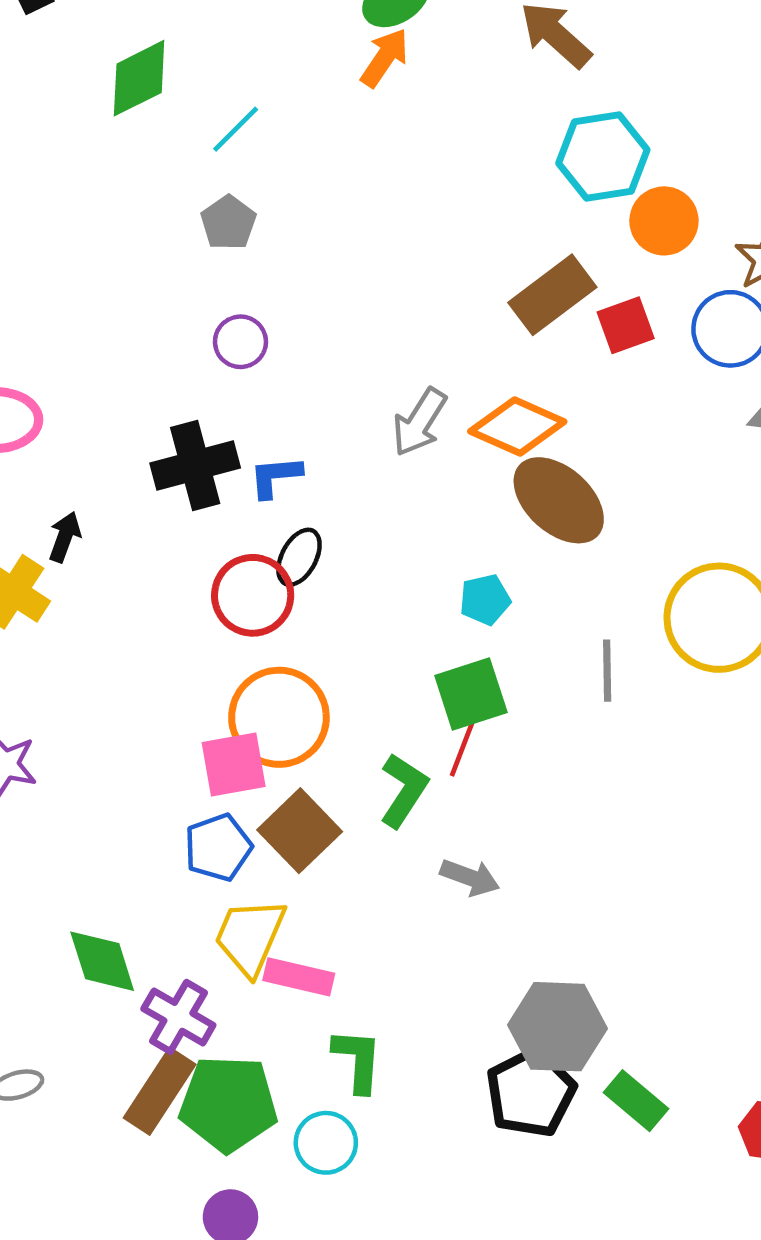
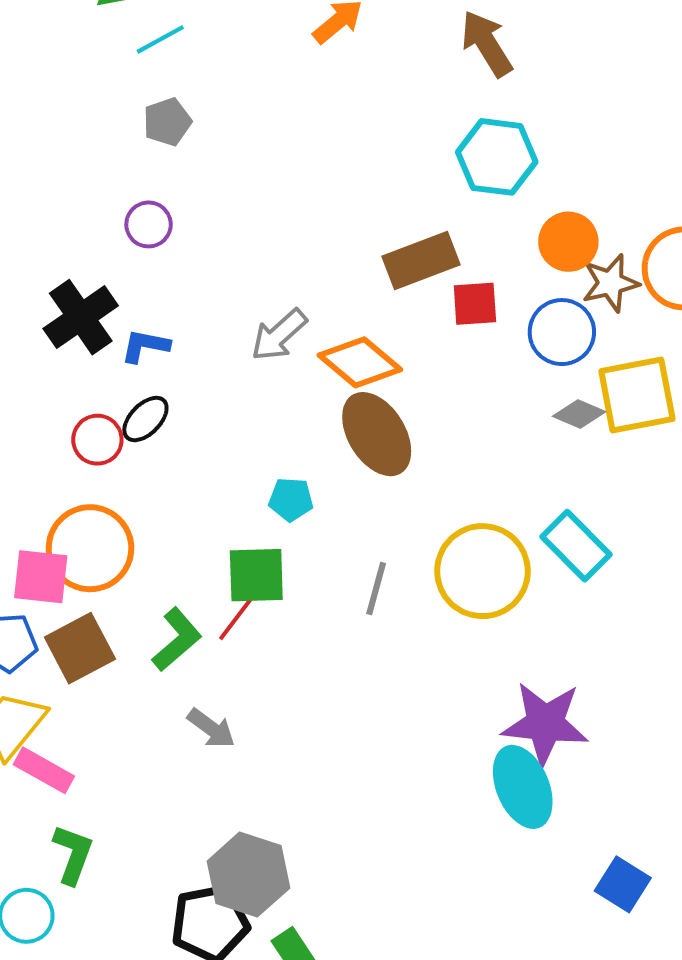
cyan line: (236, 129) -> (160, 39), moved
orange circle: (664, 221) -> (568, 242), moved
black cross: (195, 465) -> (81, 317), turned -36
red circle: (253, 595) -> (97, 440), size x0.7

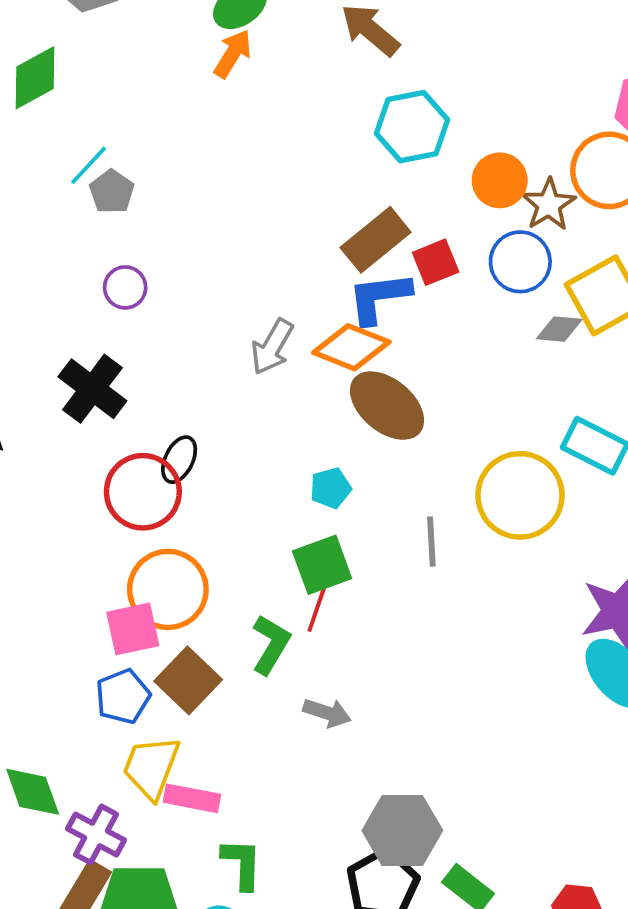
cyan line: (160, 39) -> (89, 165), moved
blue L-shape: (145, 346) -> (379, 298), moved, size x1.5
red circle: (97, 440) -> (143, 492), size x1.6

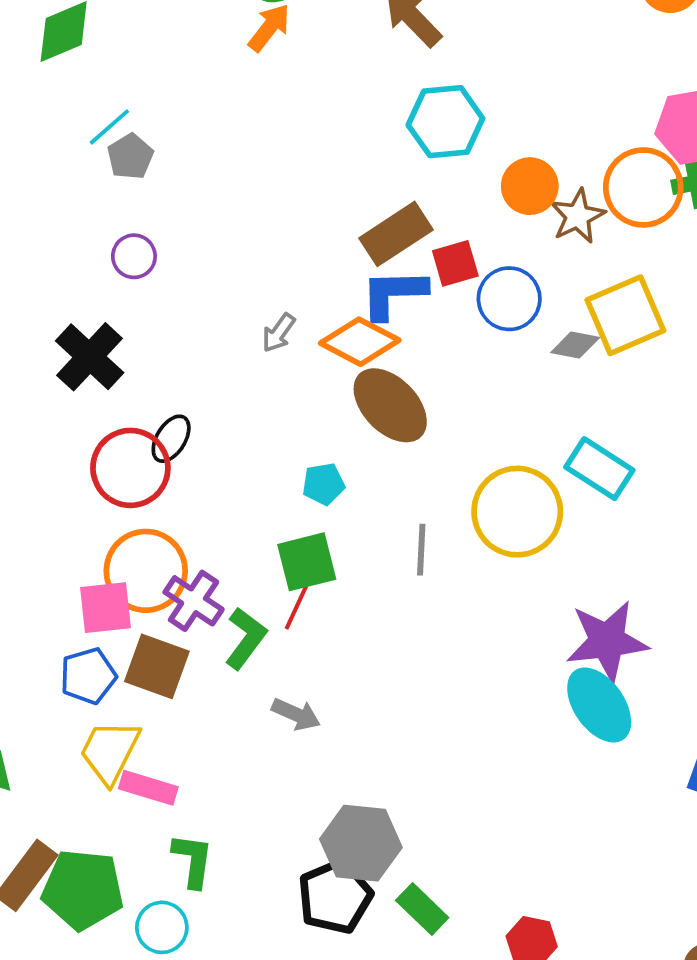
blue circle: (520, 262) -> (509, 299), moved
gray arrow: (272, 347) -> (279, 333), size x0.7
brown square: (188, 680) -> (157, 666), turned -30
purple cross: (96, 834) -> (194, 601), moved

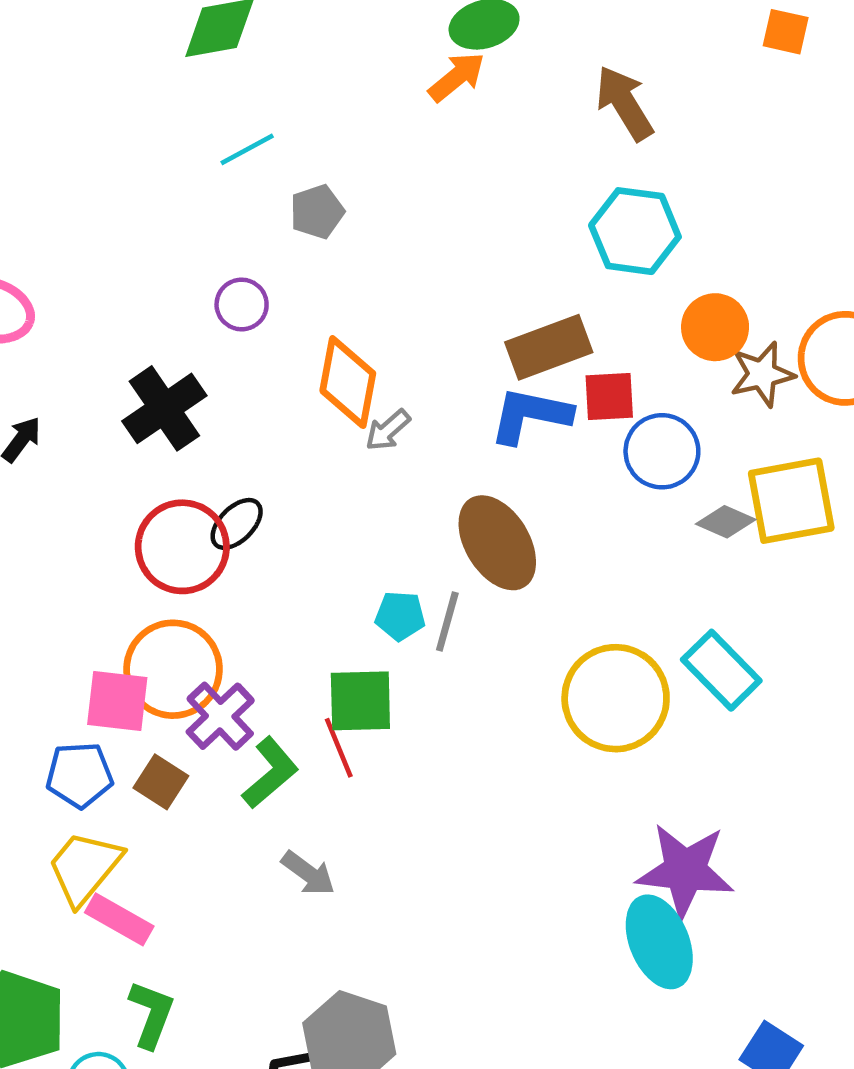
gray pentagon: (130, 157) -> (317, 212), moved
orange diamond: (360, 342) -> (348, 382), moved, turned 60
gray line: (421, 550) -> (447, 621), moved
red line: (298, 605) -> (339, 748), turned -60
brown square: (157, 666) -> (161, 782), size x0.7

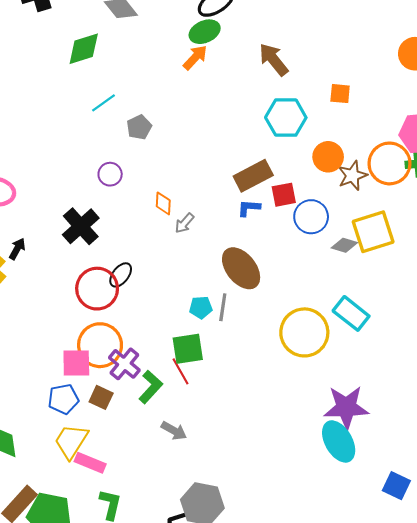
orange square: (786, 32) -> (340, 94), moved
orange diamond: (348, 382) -> (163, 203), size x0.6
blue L-shape: (530, 415) -> (249, 208), size x0.6

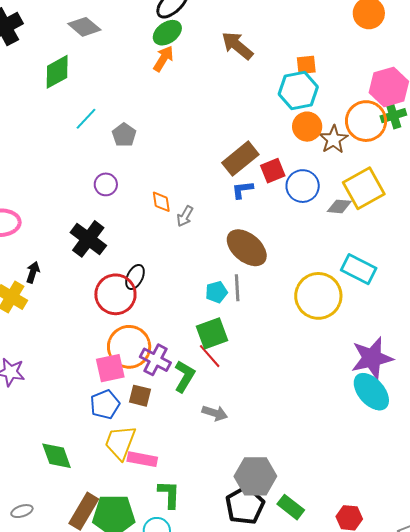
cyan hexagon: (286, 117) -> (298, 90), moved

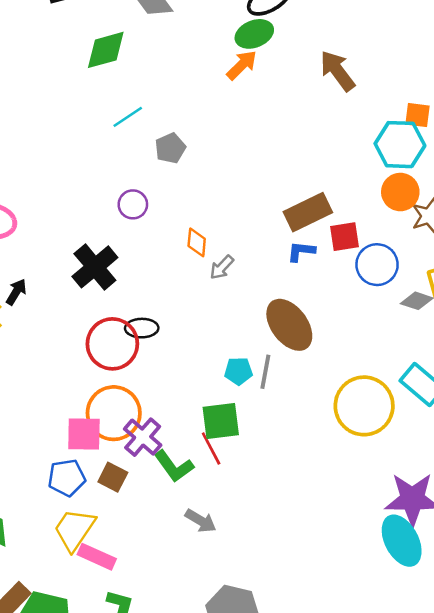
black ellipse: (135, 277) -> (142, 328), turned 50
green L-shape: (184, 376) -> (174, 466), turned 100

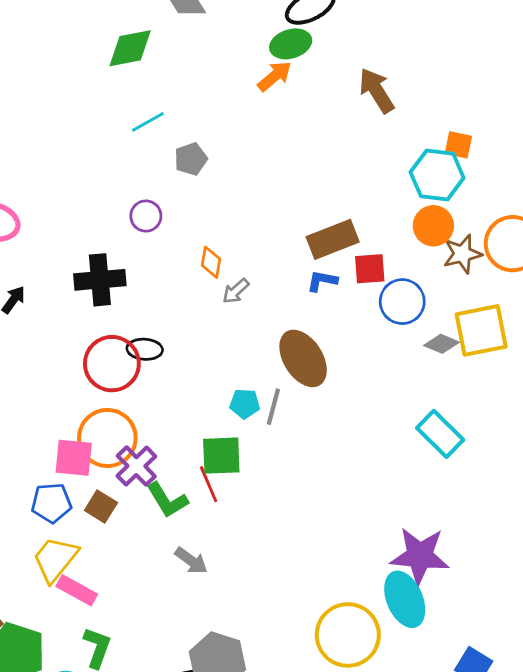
black cross: (95, 267) -> (100, 280), turned 30
yellow circle: (364, 406) -> (348, 635), moved

